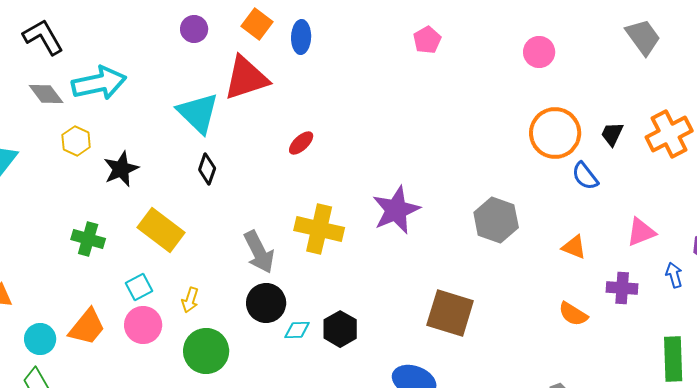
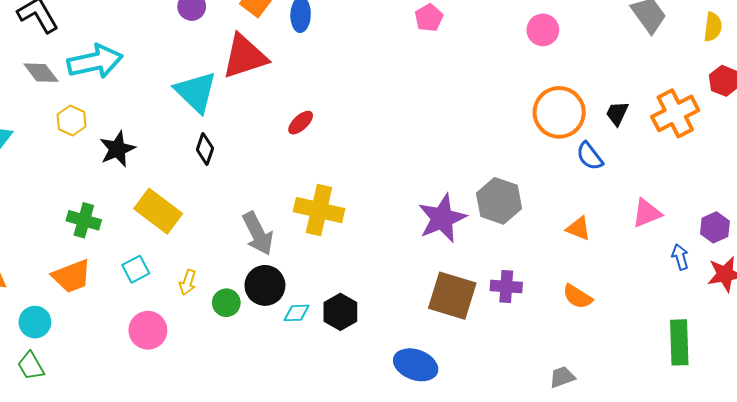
purple star: (396, 210) -> (442, 218), moved
purple cross: (622, 288) -> (506, 286), moved
pink circle: (143, 325) -> (148, 330), moved
orange trapezoid: (87, 327) -> (72, 276), moved, turned 30
green circle: (206, 351) -> (226, 303), moved, size x0.6

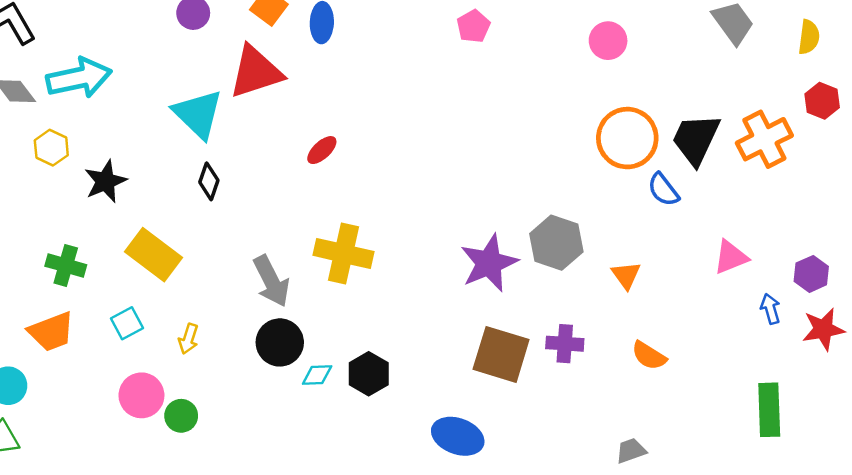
black trapezoid: (617, 113) -> (696, 139), size x1.8
orange triangle: (578, 228) -> (626, 275), moved, turned 32
green circle: (226, 303) -> (181, 416), moved

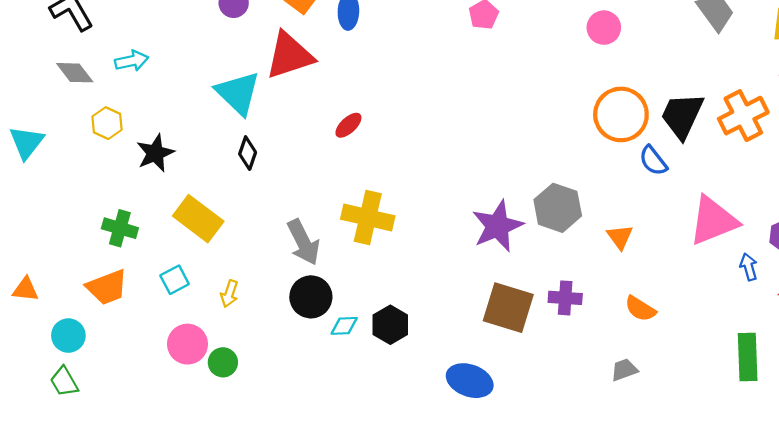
cyan arrow: (79, 78) -> (132, 61), size x0.6
pink triangle: (731, 257) -> (713, 221), size x1.6
gray trapezoid: (631, 451) -> (624, 370), moved

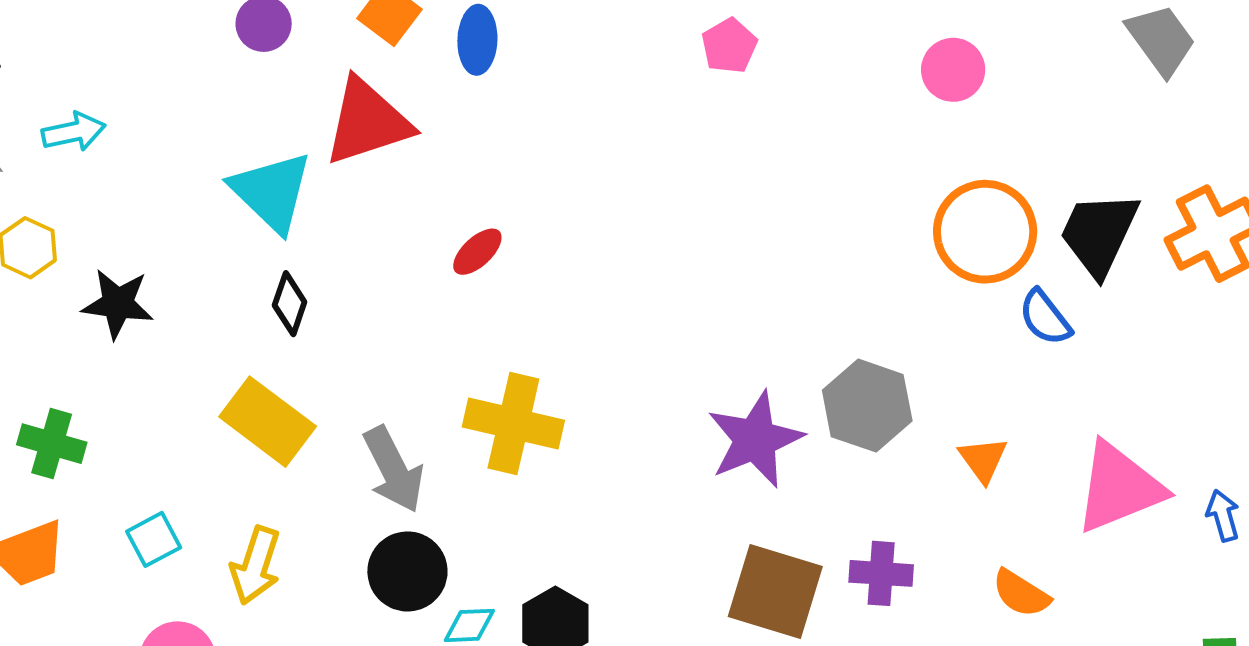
black star: (155, 153) -> (118, 304), turned 30
yellow rectangle: (198, 219) -> (268, 422), moved
pink triangle: (713, 221) -> (1119, 488), moved
yellow arrow: (229, 294) -> (256, 565), size x1.5

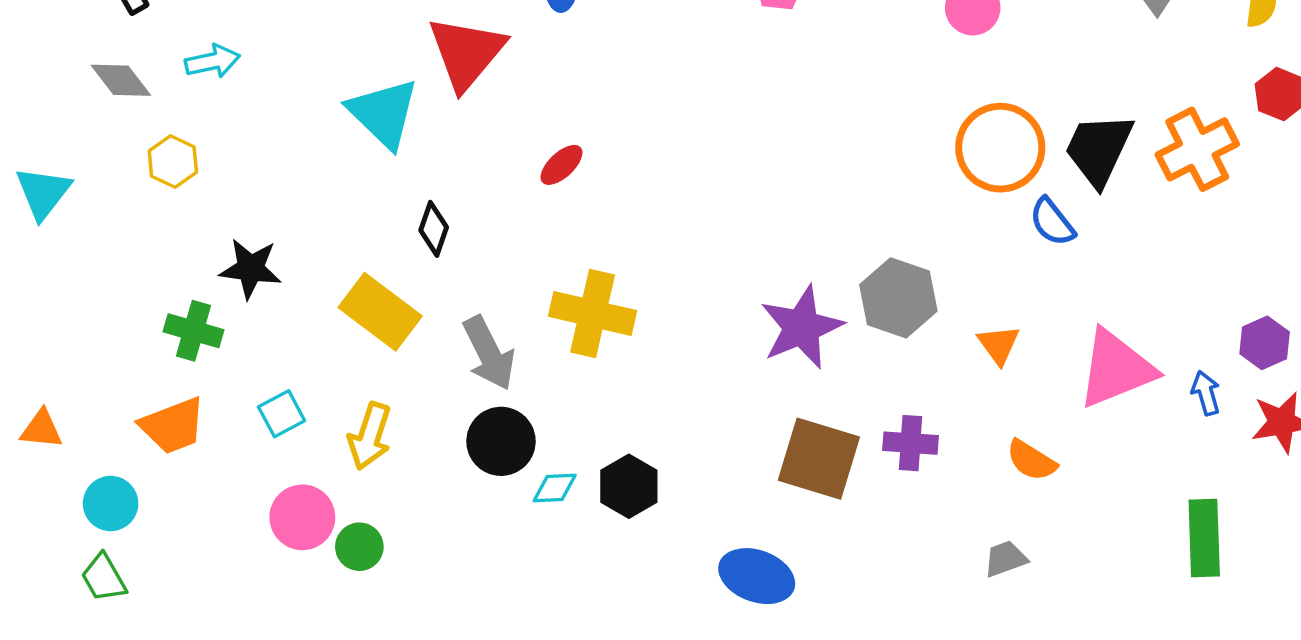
red triangle: (367, 122) -> (466, 53), turned -32
black star: (118, 304) -> (251, 269), moved
black diamond: (290, 304) -> (434, 229), moved

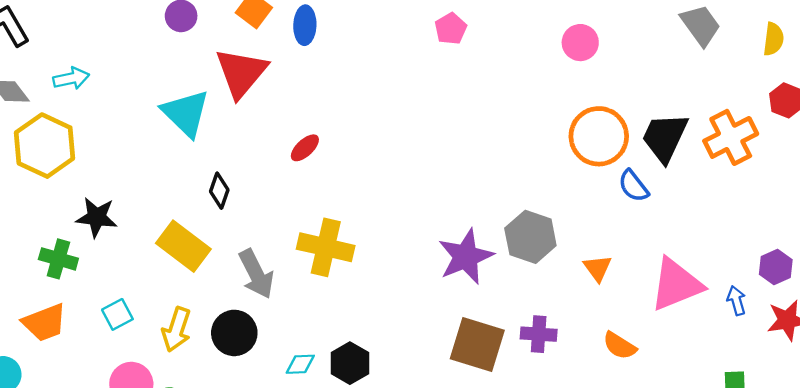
yellow hexagon: (173, 161) -> (45, 146), size x1.8
black circle: (501, 441) -> (234, 333), moved

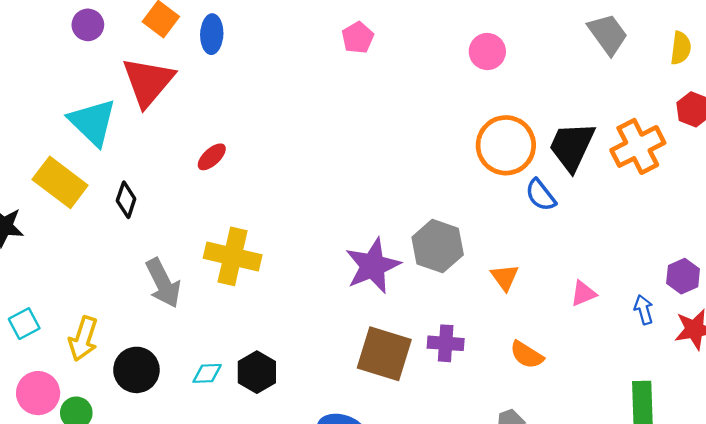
yellow rectangle: (183, 246) -> (60, 182), moved
pink triangle: (676, 284) -> (583, 293), size x0.5
black circle: (234, 333) -> (136, 370), moved

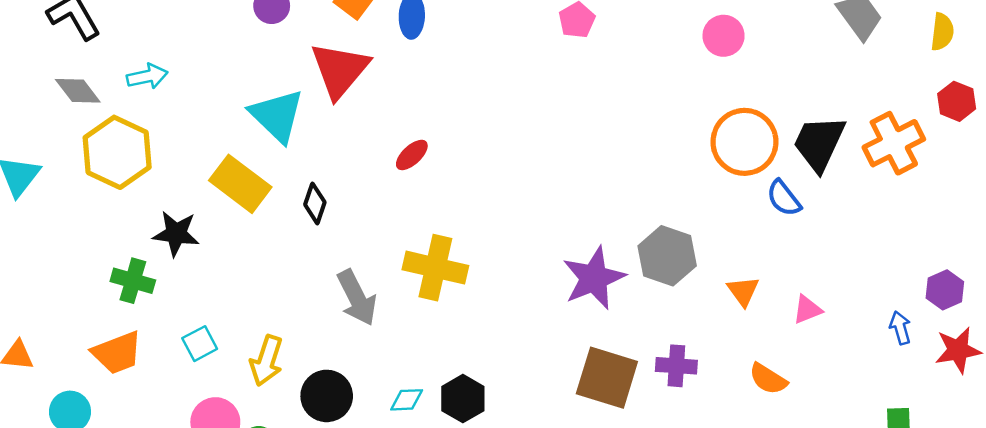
pink triangle: (583, 293) -> (807, 310), moved

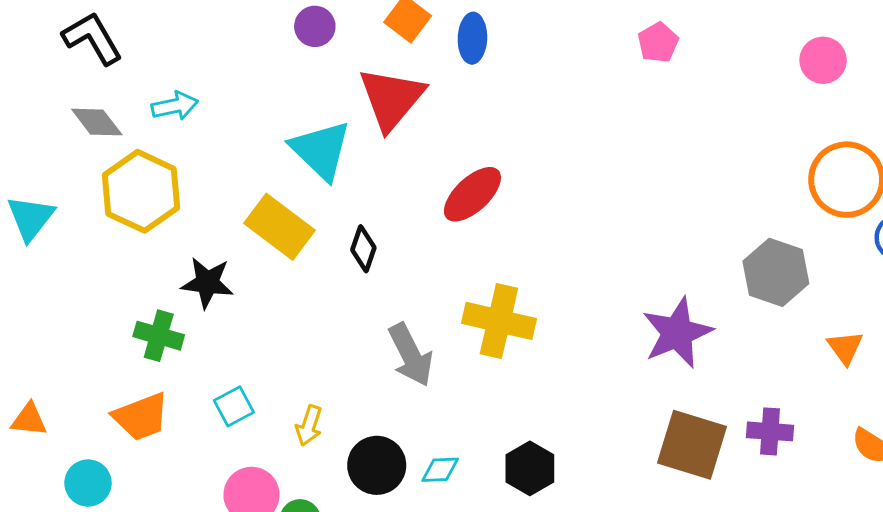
red ellipse: (412, 155) -> (472, 194), size x1.6
gray hexagon: (667, 256) -> (776, 272), moved
yellow arrow: (266, 361) -> (309, 426), size x0.7
cyan diamond: (407, 400) -> (440, 470), moved

